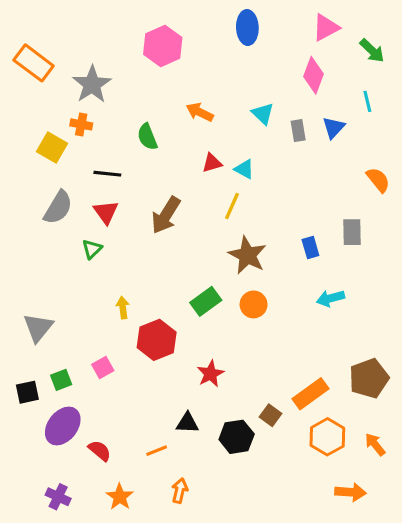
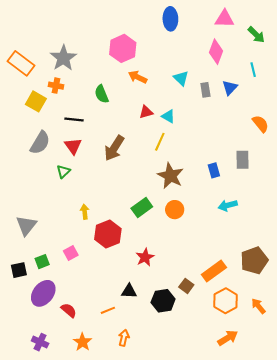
pink triangle: (326, 28) -> (225, 19), turned 30
pink hexagon: (163, 46) -> (123, 48), moved
orange rectangle: (34, 63) -> (21, 63), moved
orange arrow: (350, 492) -> (228, 338), moved, turned -36

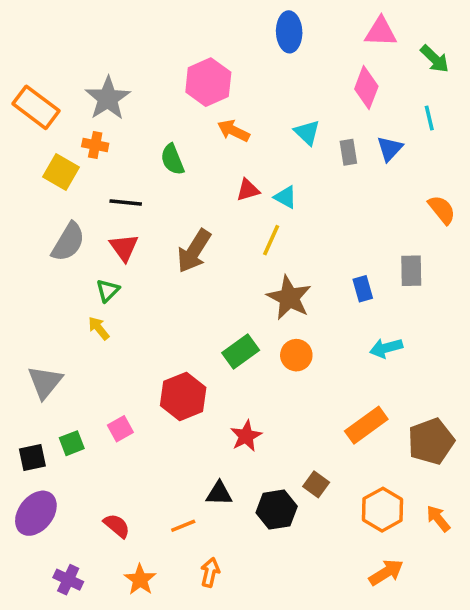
yellow arrow: (85, 212) -> (99, 328), moved, turned -32
orange rectangle: (214, 271) -> (366, 425), moved
purple ellipse: (43, 293) -> (36, 513), moved

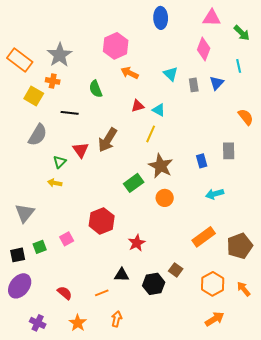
red triangle: (124, 247) -> (81, 150), moved
yellow arrow: (99, 328) -> (55, 183), turned -40
green rectangle: (241, 352) -> (134, 183), moved

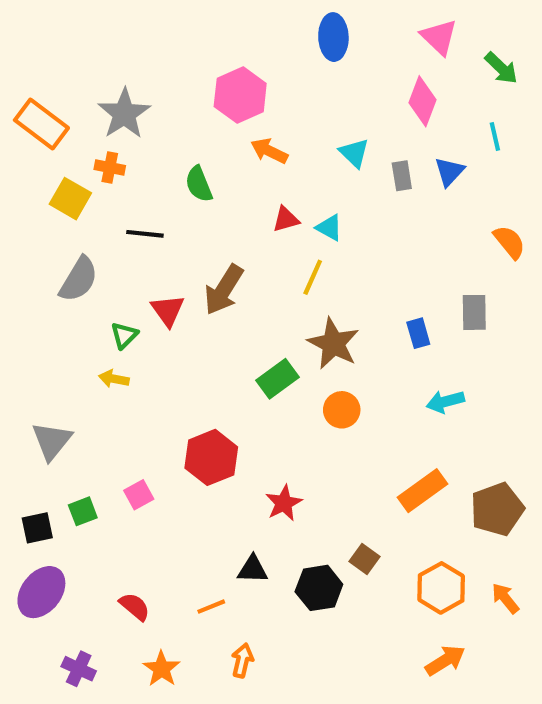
pink triangle: (212, 18) -> (439, 37), turned 42

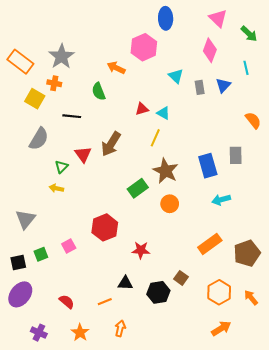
pink hexagon: (240, 95) -> (144, 47), moved
orange arrow: (269, 151) -> (116, 68), moved
blue rectangle: (418, 333) -> (208, 166), size x1.6
red star: (284, 503) -> (141, 250), turned 30

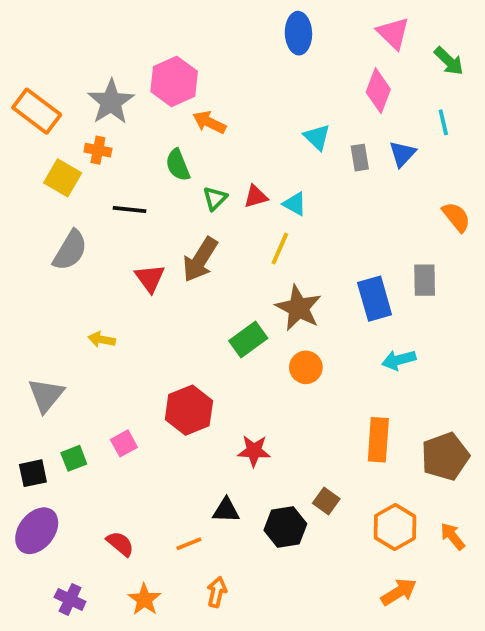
pink hexagon: (144, 47) -> (174, 81), moved
green triangle: (62, 167) -> (215, 198), moved
orange rectangle: (210, 244) -> (378, 440), turned -50

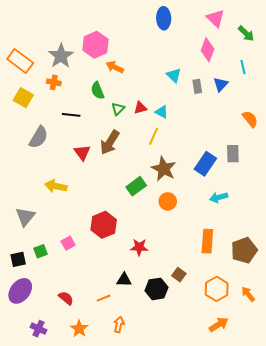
yellow square: (63, 178) -> (23, 98), moved
blue rectangle: (375, 299) -> (205, 164), turned 50
yellow arrow: (102, 339) -> (56, 186), size x1.5

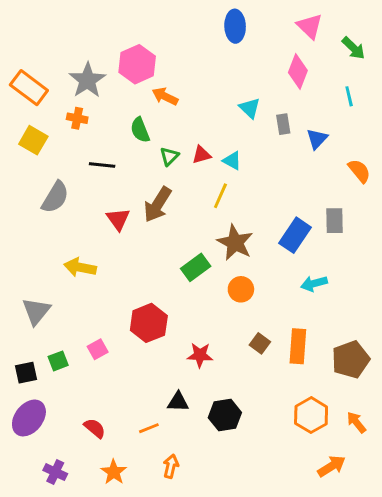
blue triangle: (221, 84) -> (317, 139), moved
brown square: (179, 275) -> (260, 343), moved
orange arrow: (219, 325) -> (332, 466), moved

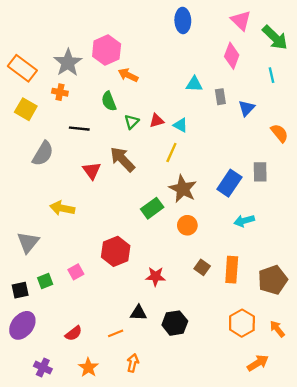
green arrow: (353, 48) -> (275, 38), size x1.4
cyan triangle: (250, 108) -> (194, 84), turned -42
brown arrow: (158, 205) -> (122, 159), turned 104
red semicircle: (95, 428) -> (74, 333), turned 102

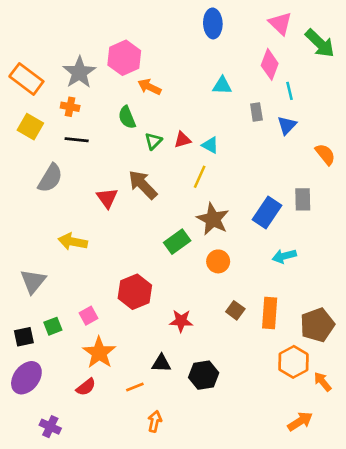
cyan line: (272, 75) -> (290, 91), moved
cyan triangle: (194, 84) -> (222, 86), moved
black line: (79, 129) -> (77, 140), moved
orange hexagon: (242, 323) -> (293, 362), moved
orange star: (88, 367) -> (99, 353), moved, size x1.4

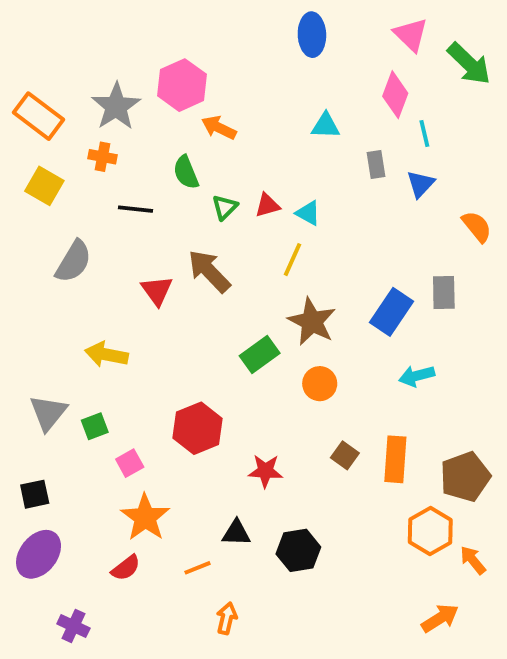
black line: (77, 140) -> (135, 209), moved
green square: (53, 326) -> (95, 426), moved

